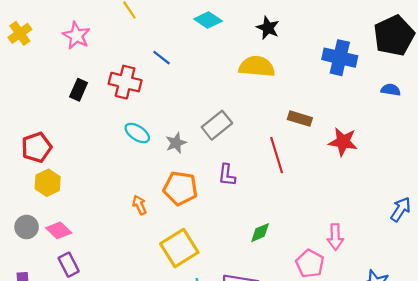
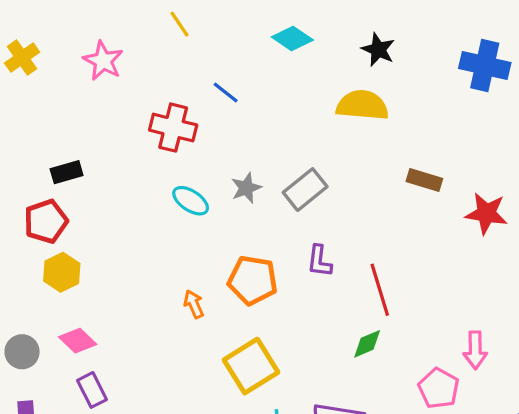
blue cross: (340, 58) -> (485, 66), moved
black rectangle: (79, 90) -> (67, 172), moved, turned 50
gray star: (176, 143) -> (246, 188), moved
red line: (277, 155) -> (380, 290), moved
gray circle: (27, 227) -> (22, 352), moved

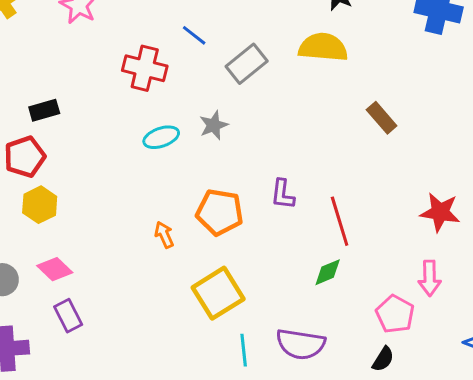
brown rectangle: (424, 180) -> (382, 118), turned 32
gray rectangle: (305, 190) -> (247, 64), moved
cyan ellipse: (191, 201) -> (161, 137), turned -52
red star: (486, 213) -> (440, 212), moved

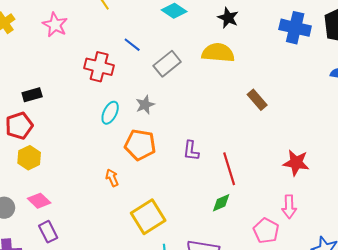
cyan ellipse: (161, 137) -> (110, 113), turned -45
orange pentagon: (220, 212) -> (140, 145), moved

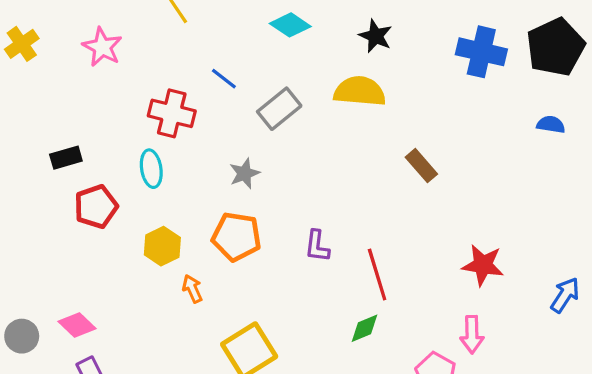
cyan ellipse: (110, 113) -> (151, 169), moved, turned -35
red pentagon: (19, 126) -> (96, 207), moved
yellow hexagon: (29, 158) -> (162, 246), moved

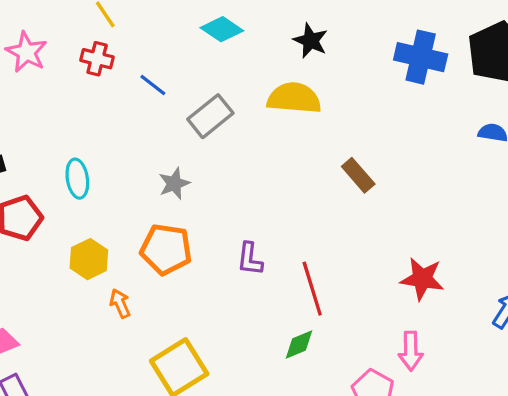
red cross: (172, 113) -> (97, 59), moved, size x0.7

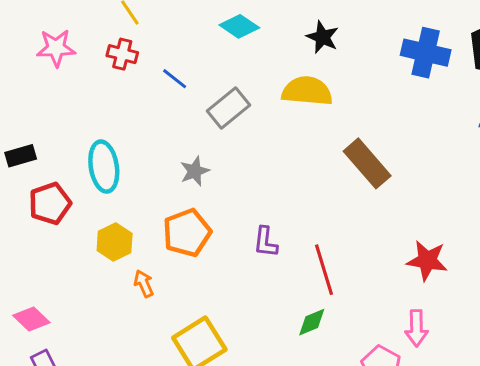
pink star: (26, 52) -> (56, 48), turned -30
brown rectangle: (358, 175) -> (367, 163), size x1.5
cyan ellipse: (77, 179) -> (104, 167), size x1.4
orange pentagon: (166, 249) -> (187, 233), turned -30

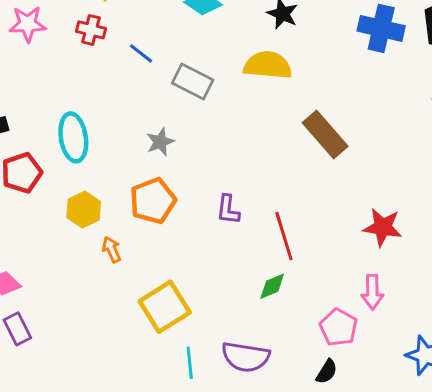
gray rectangle: (229, 108) -> (193, 81), turned 66

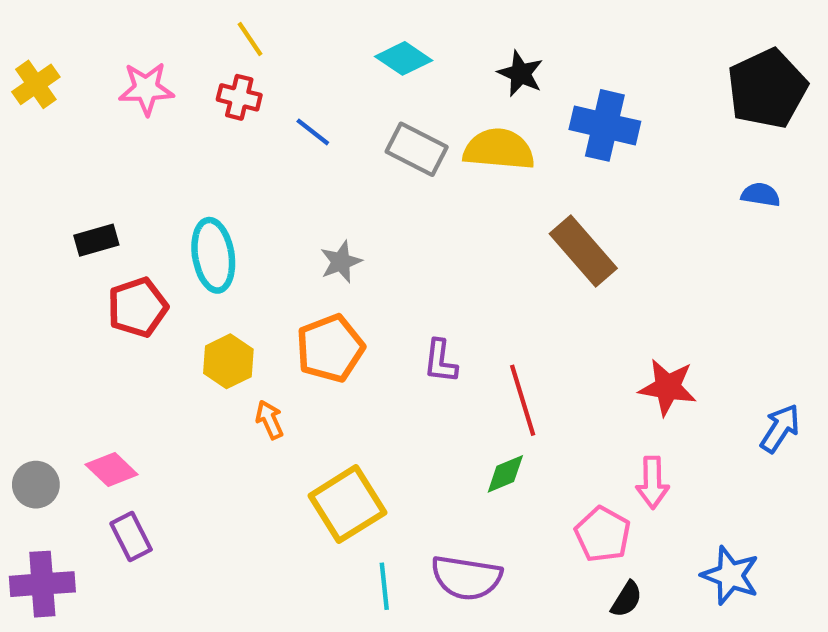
blue cross: (381, 28) -> (605, 125), moved
gray rectangle: (193, 81) -> (417, 149), moved
black semicircle: (327, 372) -> (626, 599), moved

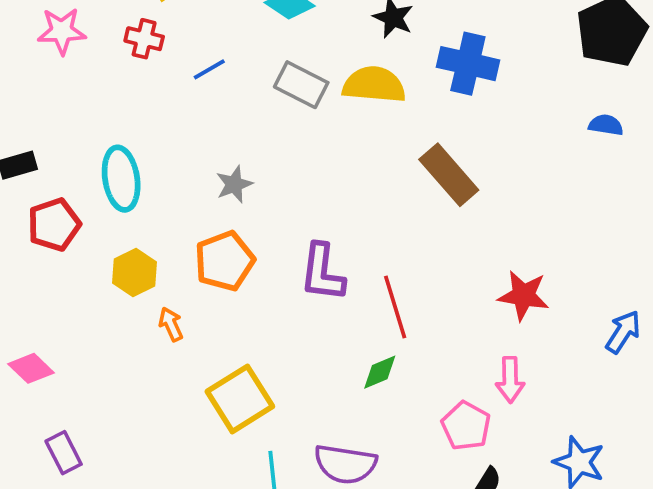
blue line: (313, 132) -> (209, 69), turned -68
purple L-shape: (440, 361) -> (322, 272), size x1.5
purple rectangle: (131, 537) -> (64, 453), moved

